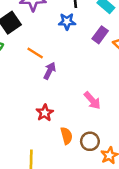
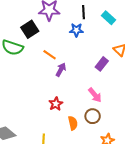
purple rectangle: (100, 35) -> (102, 64), moved
brown circle: (90, 141) -> (93, 116), moved

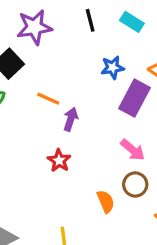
blue star: (76, 30) -> (113, 67), moved
purple rectangle: (102, 64) -> (135, 98), size x1.5
red star: (56, 104) -> (59, 161), moved

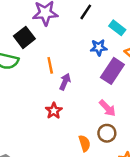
black line: (90, 20) -> (86, 12), turned 42
cyan rectangle: (132, 22) -> (117, 28), moved
orange line: (48, 99) -> (50, 65), turned 49

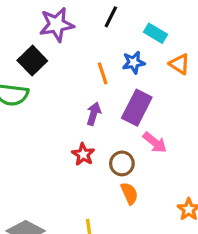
orange line: (50, 65) -> (103, 73), moved
purple rectangle: (112, 71) -> (137, 108), moved
brown circle: (107, 133) -> (122, 163), moved

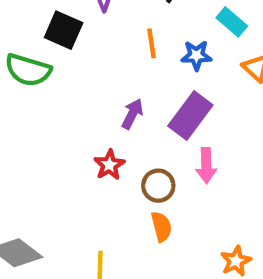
black square: (32, 61) -> (64, 30), turned -32
orange line: (103, 73) -> (151, 43), moved
pink arrow: (155, 143) -> (206, 165), turned 40

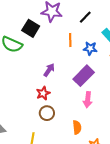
purple arrow: (132, 114) -> (49, 70), moved
brown circle: (158, 186) -> (47, 113), moved
orange semicircle: (161, 227) -> (77, 127), moved

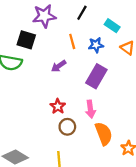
purple arrow: (49, 70) -> (59, 66), moved, turned -144
pink arrow: (88, 100) -> (90, 109), moved
orange semicircle: (77, 127) -> (104, 134), size x1.5

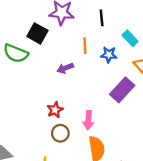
black line: (82, 13) -> (102, 18), turned -48
purple rectangle: (96, 76) -> (122, 90), moved

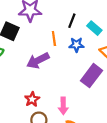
black line: (102, 18) -> (72, 21), moved, turned 32
purple arrow: (65, 68) -> (38, 61), size x1.5

